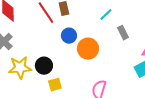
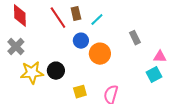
cyan line: (106, 15) -> (97, 20), moved
yellow square: (55, 85) -> (80, 92), moved

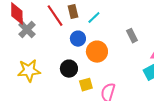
gray cross: (16, 47) -> (27, 30), moved
black circle: (56, 71) -> (69, 69), moved
yellow square: (80, 92) -> (86, 85), moved

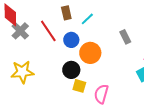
red line: (55, 16) -> (48, 31), moved
black circle: (69, 69) -> (71, 70), moved
yellow square: (86, 85) -> (79, 86), turned 32

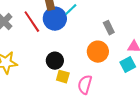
blue circle: (71, 40) -> (55, 19), moved, size x1.5
orange circle: (90, 53) -> (98, 52), moved

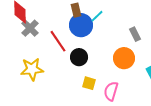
red line: (32, 22) -> (58, 41), moved
black circle: (55, 61) -> (79, 57), moved

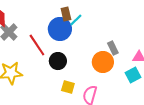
brown rectangle: (76, 10) -> (66, 14), moved
gray rectangle: (135, 34) -> (113, 48), moved

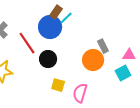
brown rectangle: (66, 14) -> (56, 12), turned 48

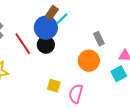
gray rectangle: (103, 46) -> (99, 39), moved
black circle: (48, 59) -> (46, 45), moved

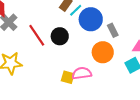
blue circle: (46, 28) -> (91, 19), moved
pink semicircle: (76, 94) -> (82, 73), moved, turned 66

